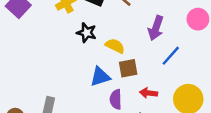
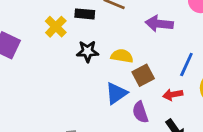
purple arrow: (156, 28) -> (159, 24), turned 95
blue line: (171, 56) -> (186, 64), moved

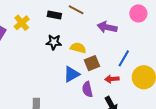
yellow cross: (56, 27) -> (22, 23), moved

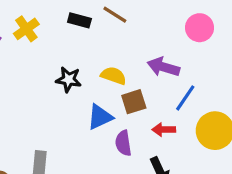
pink circle: (138, 13) -> (200, 28), moved
purple arrow: (107, 27) -> (163, 67), moved
black star: (54, 42) -> (69, 79), moved

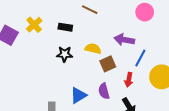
black rectangle: (79, 20) -> (65, 27), moved
blue triangle: (100, 117) -> (78, 95), moved
red arrow: (164, 130) -> (129, 80), turned -72

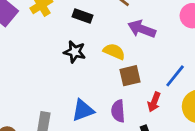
purple arrow: (124, 40) -> (142, 29), moved

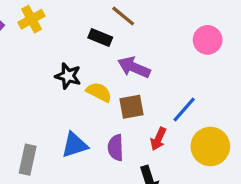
black rectangle: (82, 16) -> (100, 38), moved
purple arrow: (142, 29) -> (134, 67), moved
yellow semicircle: (114, 52) -> (99, 92), moved

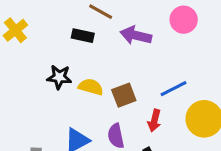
purple arrow: (134, 67) -> (136, 35), moved
blue line: (184, 109) -> (174, 89), turned 32

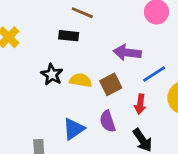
purple arrow: (136, 35) -> (127, 53), moved
black star: (59, 77) -> (52, 75), turned 30

